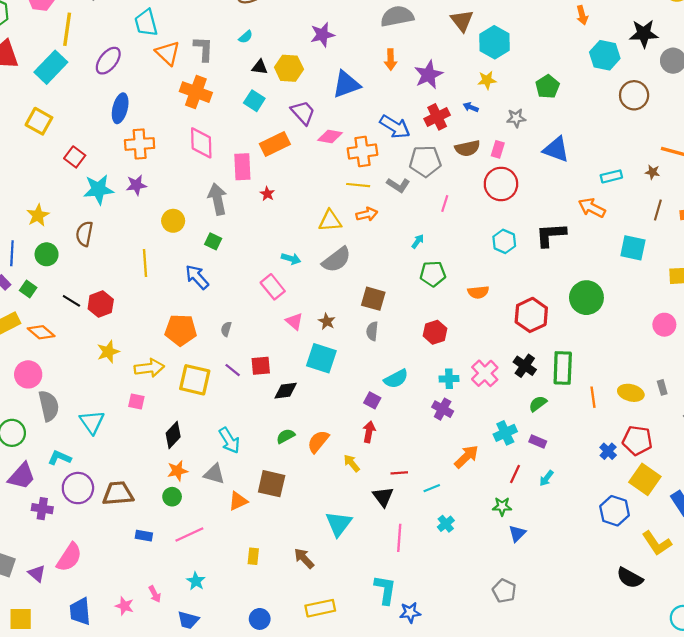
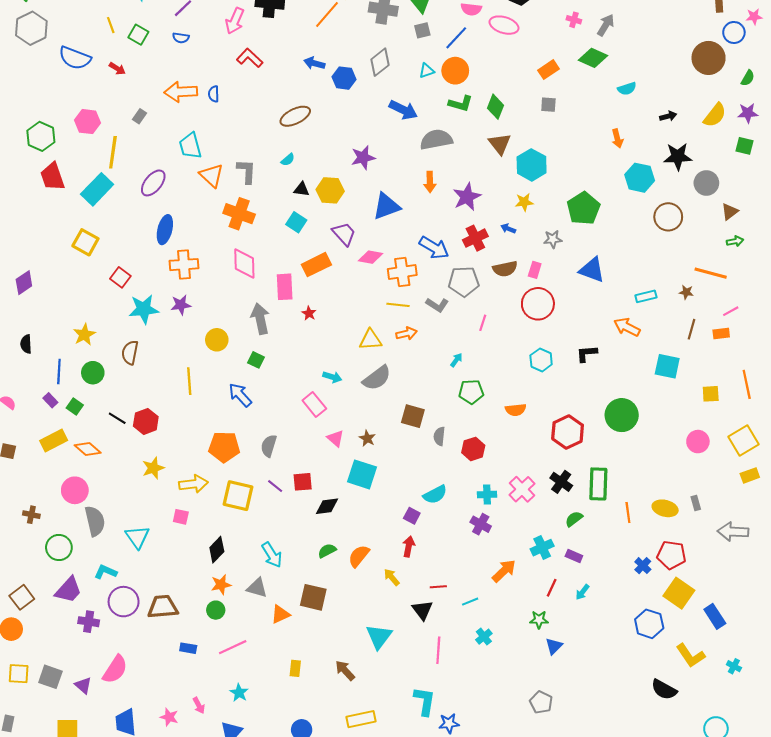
green pentagon: (548, 87) -> (583, 208), size x1.4
black L-shape: (551, 235) -> (587, 354), size x0.7
gray semicircle: (226, 329) -> (269, 446), size x1.5
gray semicircle: (372, 331) -> (439, 436), moved

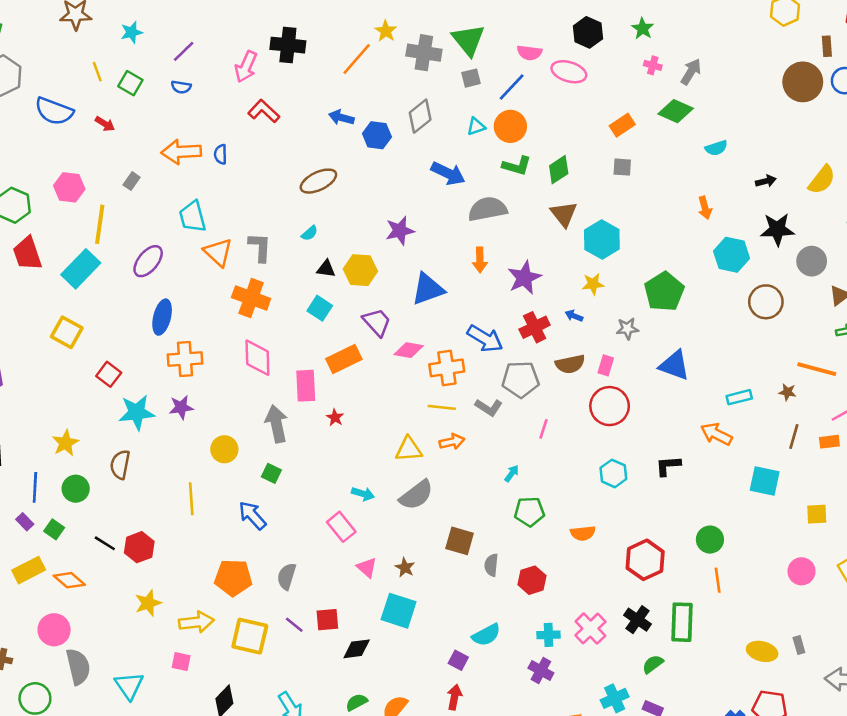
brown circle: (709, 58) -> (803, 82), moved
green diamond: (496, 107) -> (559, 170), turned 35
green circle: (622, 415) -> (710, 540), size x0.7
orange line: (628, 513) -> (718, 580), moved

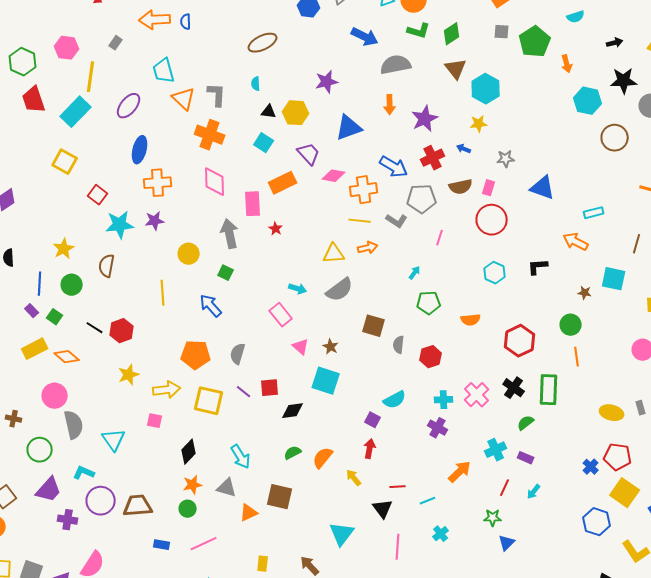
cyan semicircle: (310, 233) -> (256, 84), turned 128
green pentagon: (664, 292) -> (535, 42), moved
brown star: (788, 392) -> (585, 293), moved

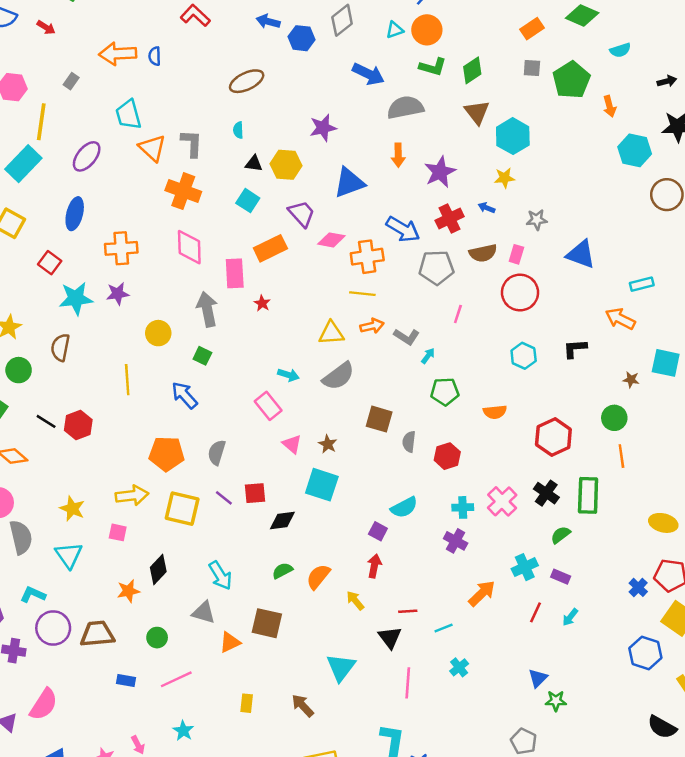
blue ellipse: (140, 150) -> (75, 214), moved
gray L-shape: (397, 221) -> (407, 337), moved
yellow star: (129, 375) -> (72, 509), moved, turned -30
orange star: (193, 485) -> (128, 591), moved
green star: (493, 518) -> (556, 701), moved

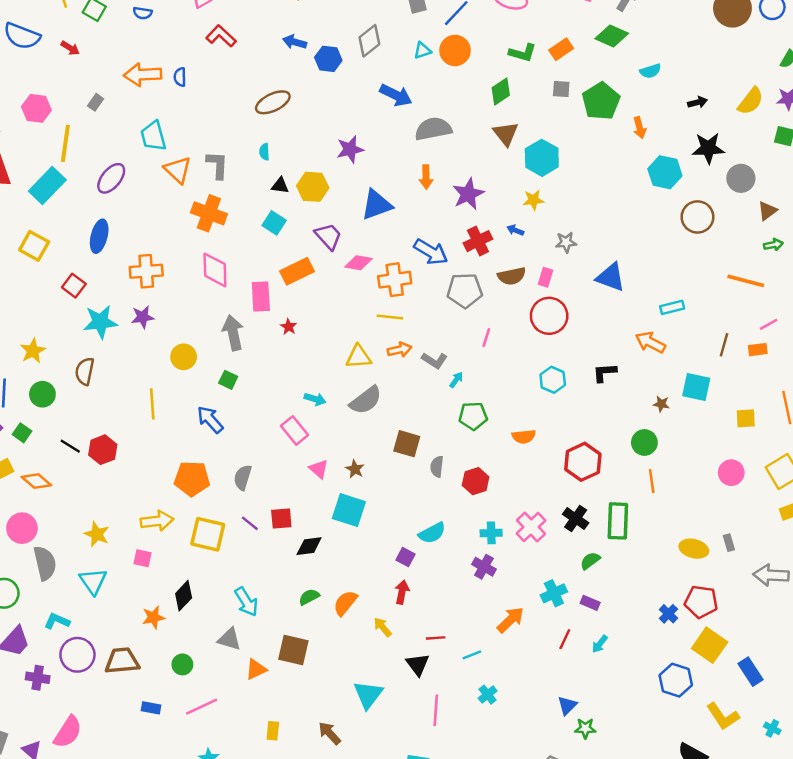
green L-shape: (433, 67) -> (523, 53), moved

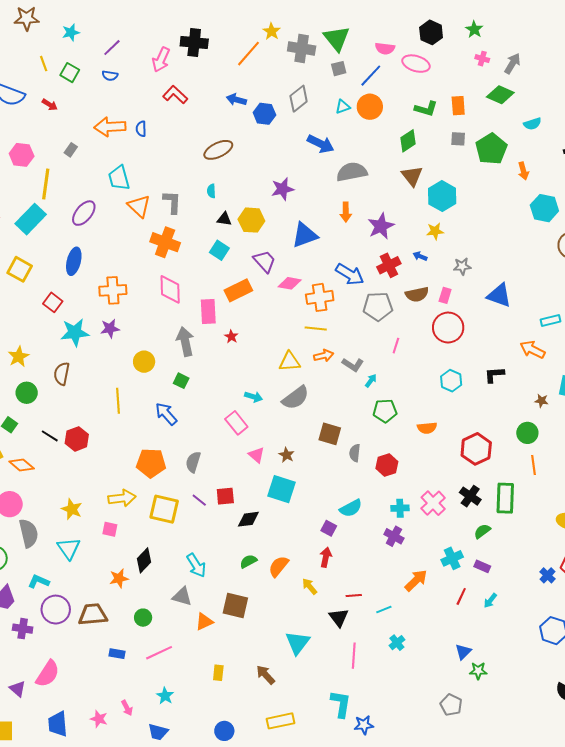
orange rectangle: (561, 49) -> (458, 106), turned -60

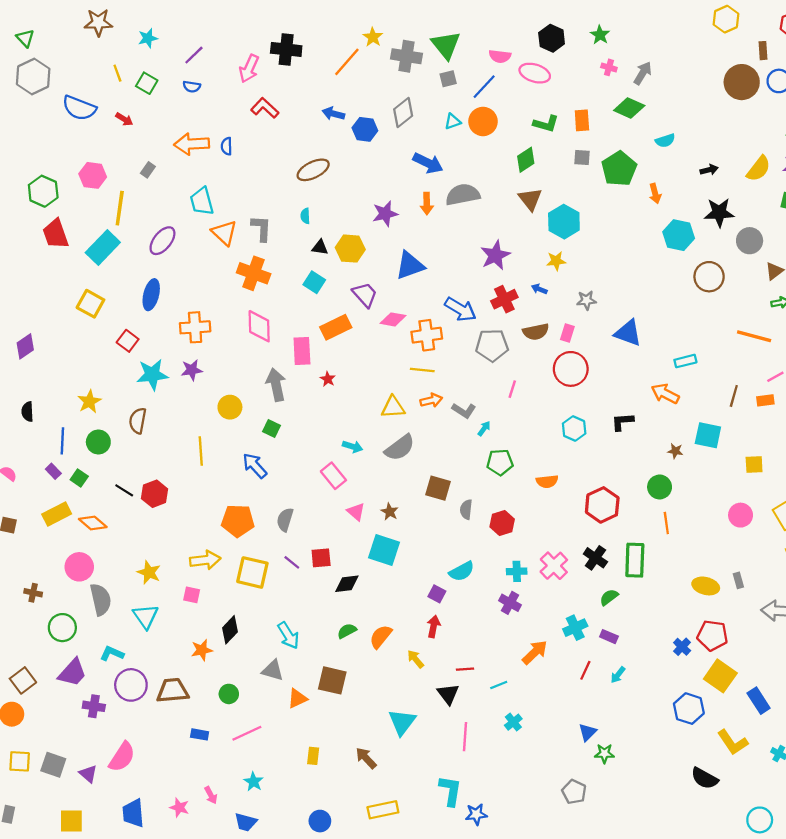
orange arrow: (346, 212) -> (427, 204), moved

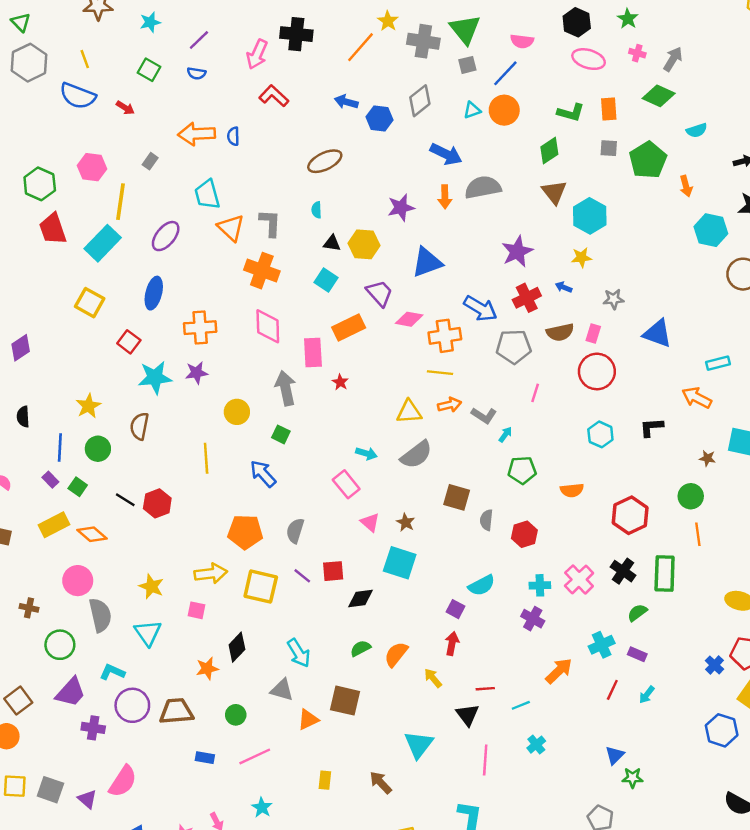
yellow line: (117, 73) -> (85, 59), moved
pink ellipse: (535, 73) -> (589, 59), moved

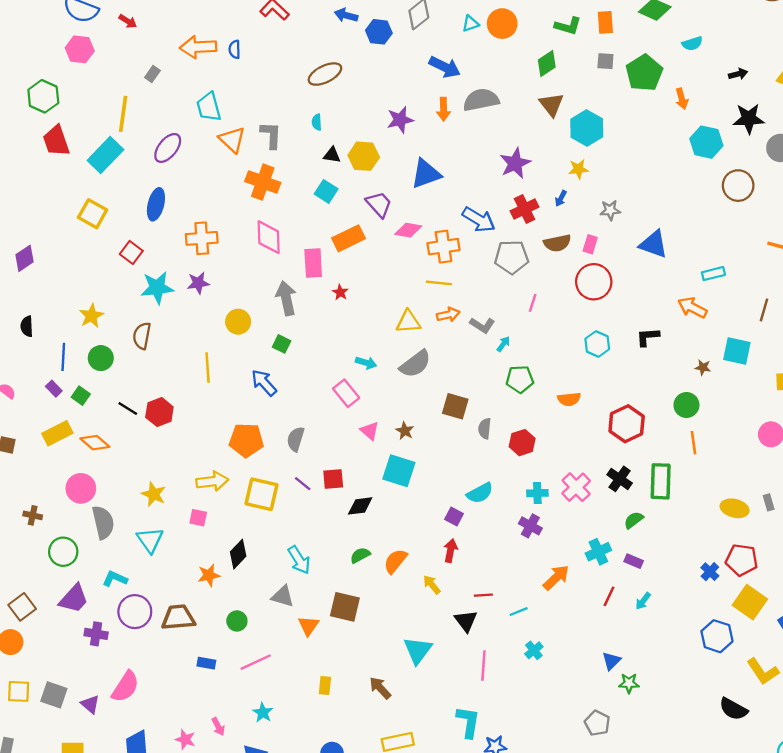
pink hexagon: (92, 167) -> (80, 49), moved
blue arrow: (564, 287) -> (561, 198), turned -84
orange triangle: (308, 720) -> (309, 626), turned -30

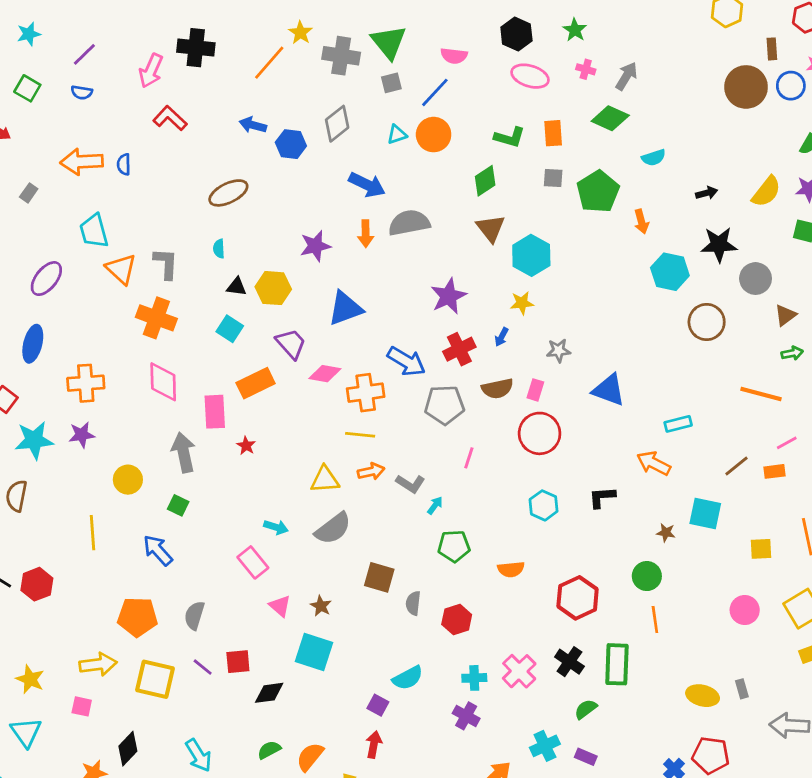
brown line: (764, 310) -> (736, 466), turned 35

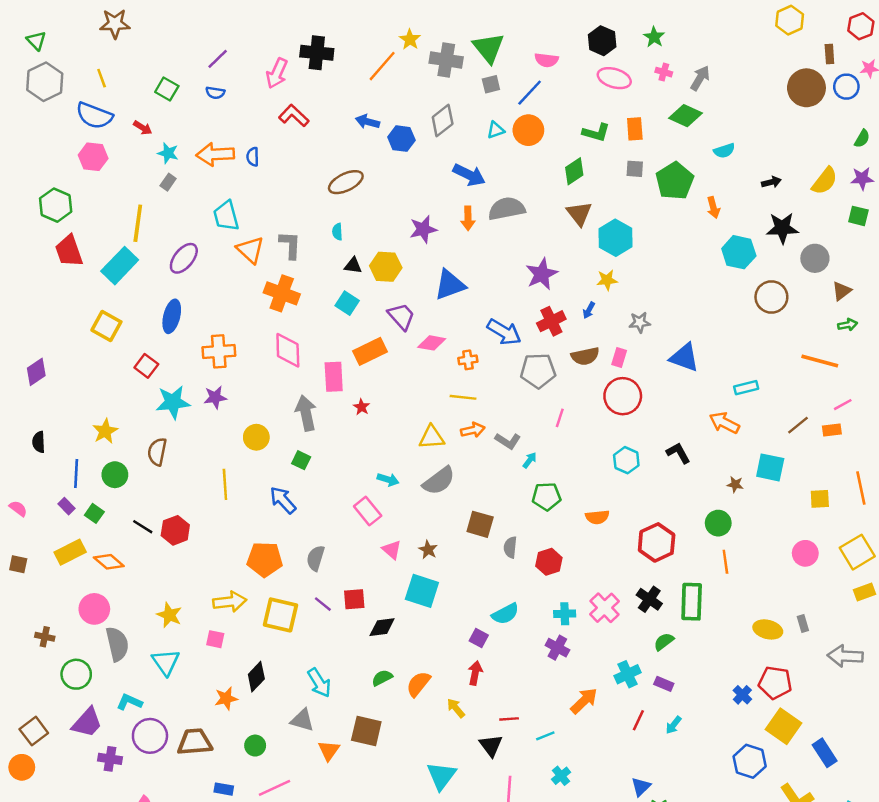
cyan star: (29, 34) -> (168, 153), moved, turned 30
orange cross: (366, 393) -> (468, 360), size x0.6
black L-shape: (602, 497) -> (678, 453), turned 65

